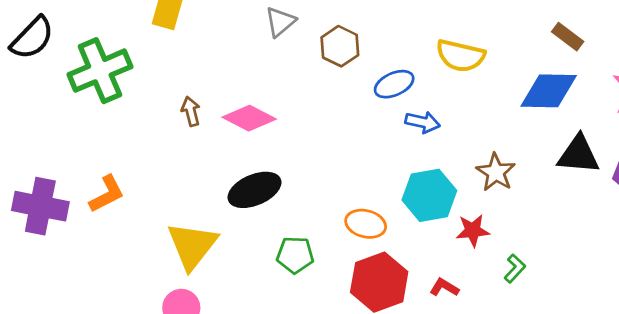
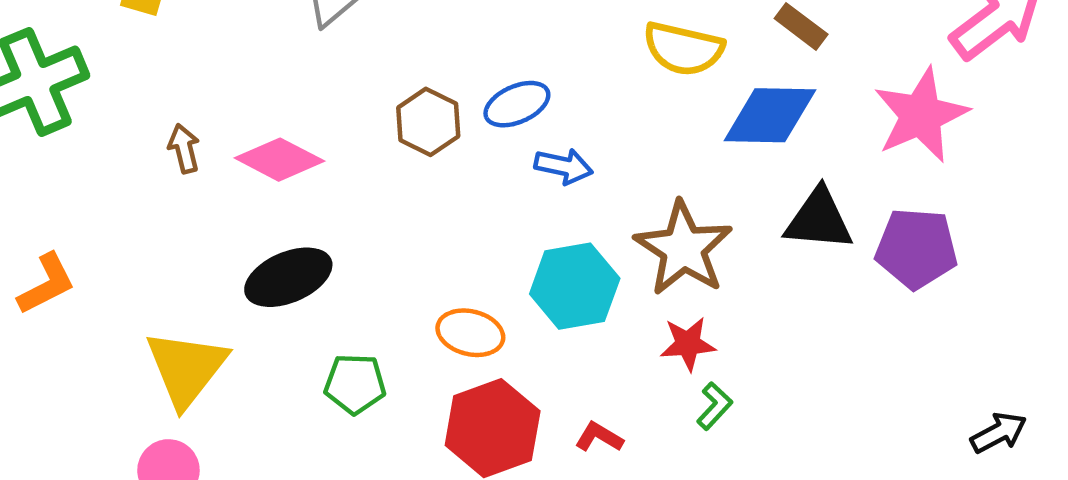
brown hexagon: (340, 46) -> (428, 122), moved
yellow semicircle: (461, 56) -> (683, 49), moved
brown star: (496, 172) -> (683, 248), size x1.5
red star: (473, 231) -> (688, 344), moved

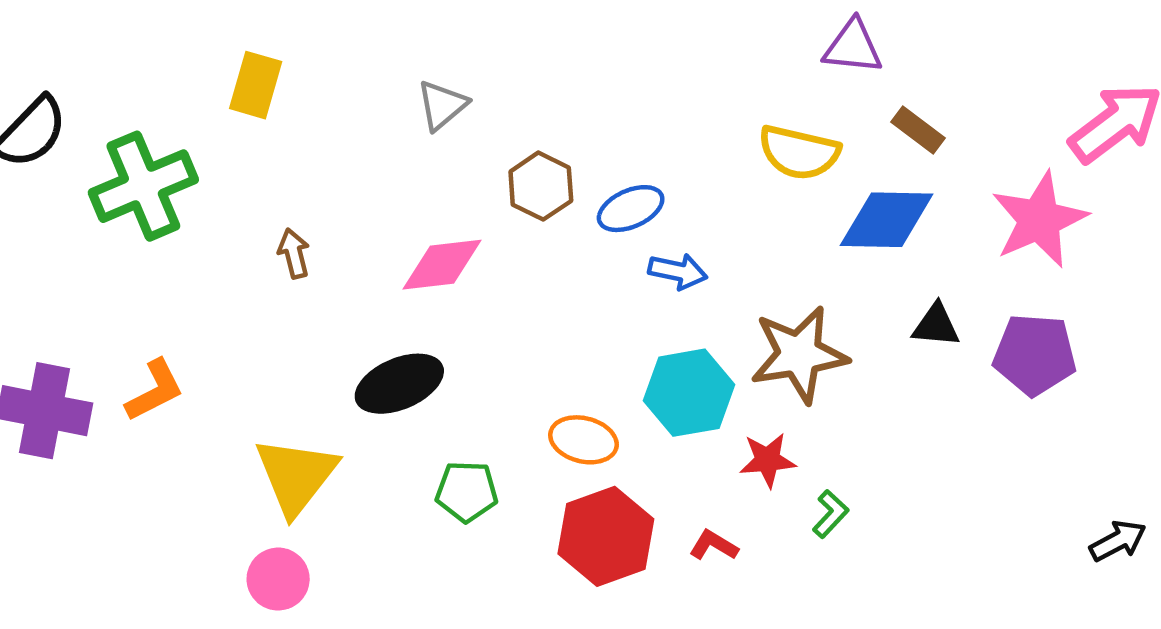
brown hexagon: (428, 122) -> (541, 186), moved
pink diamond: (279, 160) -> (442, 265), moved, turned -34
black triangle: (819, 220) -> (936, 325), size x0.7
brown star: (683, 248) -> (799, 354), turned 30
red star: (688, 344) -> (768, 460), moved

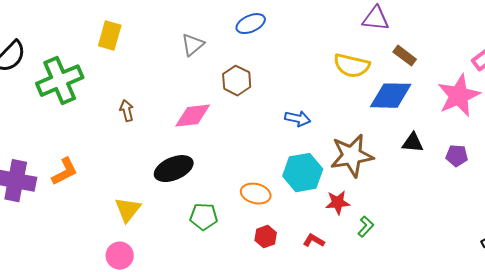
blue ellipse: (631, 209) -> (251, 24), moved
purple pentagon: (1035, 354) -> (457, 156), size x0.6
yellow triangle: (296, 476) -> (128, 210), size x0.7
red hexagon: (606, 536) -> (266, 237), size x0.5

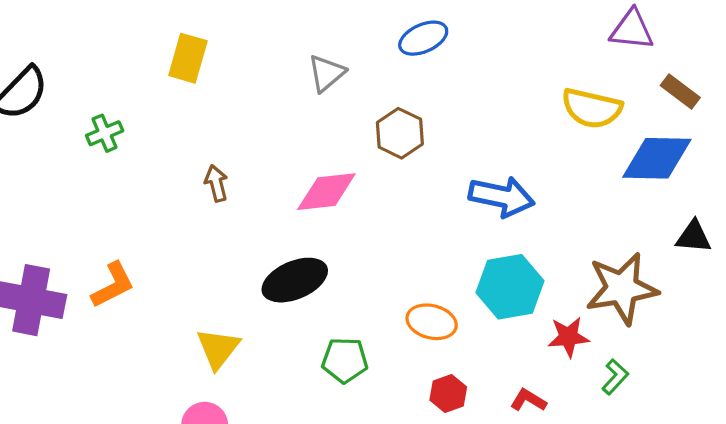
green cross: (60, 81) -> (105, 133), size x0.5
blue arrow: (298, 119) -> (502, 197), size x1.5
brown star: (352, 156) -> (622, 288), moved

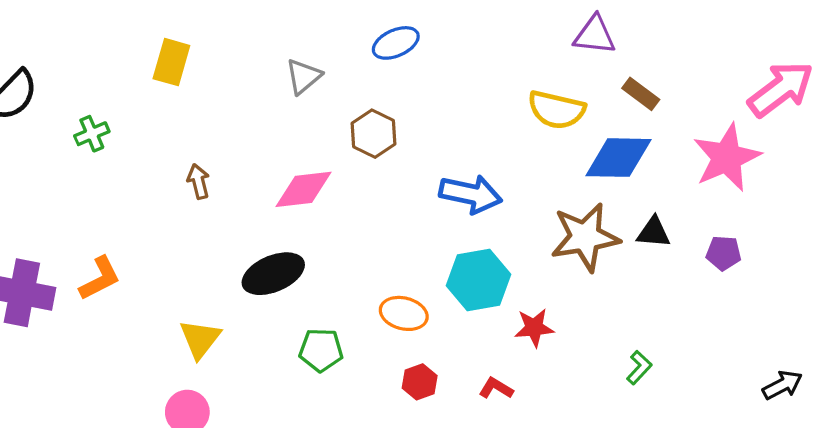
brown star: (622, 288) -> (585, 237), moved
green L-shape: (615, 377) -> (639, 368), moved

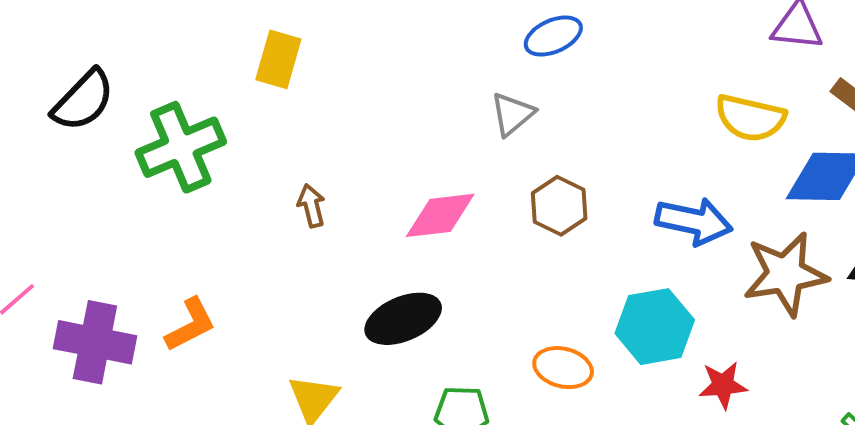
gray triangle: (303, 76) -> (512, 114), moved
green cross: (92, 134) -> (181, 147), size x2.0
brown hexagon: (373, 134) -> (559, 206), moved
blue arrow: (471, 194) -> (694, 221), moved

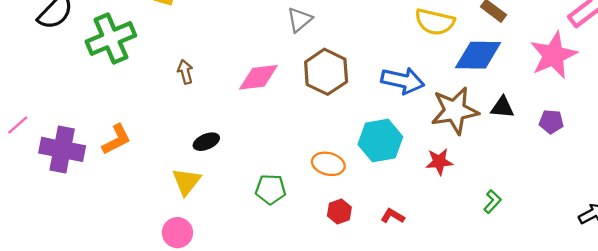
brown hexagon: (559, 206) -> (326, 72), size x1.4
black ellipse: (403, 319) -> (206, 142), moved, size x0.6
red star: (723, 385) -> (439, 162), moved

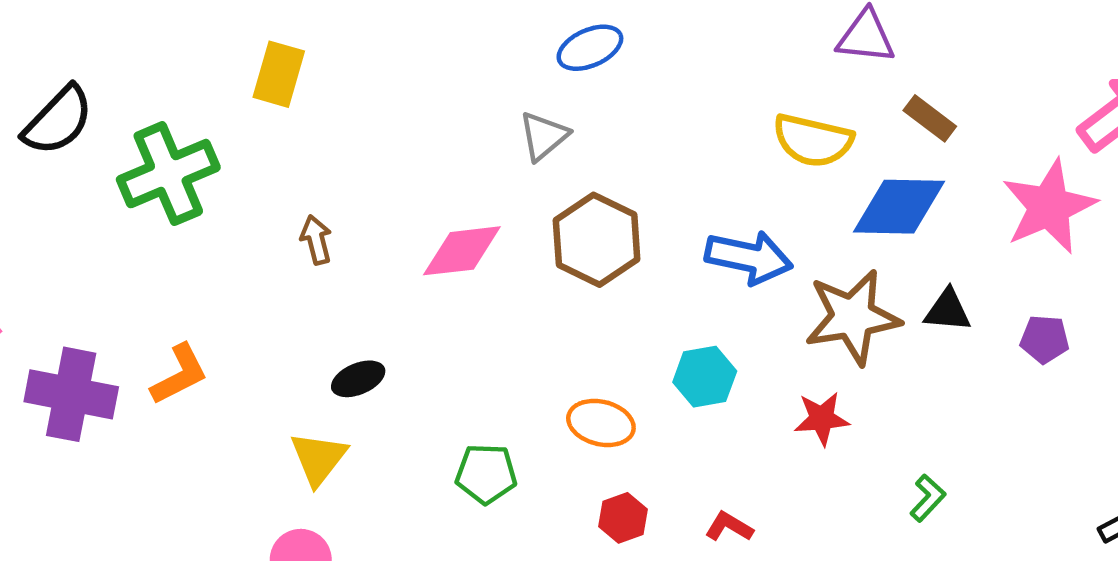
cyan hexagon: (380, 141) -> (705, 377), size x0.7

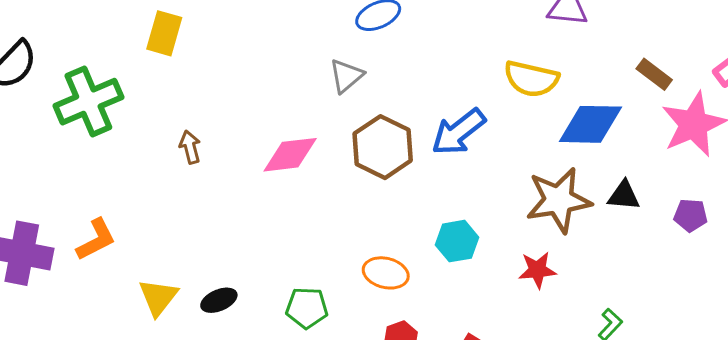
brown rectangle: (930, 118) -> (654, 74), moved
blue arrow: (749, 257) -> (459, 132), moved, turned 130
black ellipse: (358, 379) -> (219, 300), moved
yellow triangle: (318, 458) -> (158, 297), moved

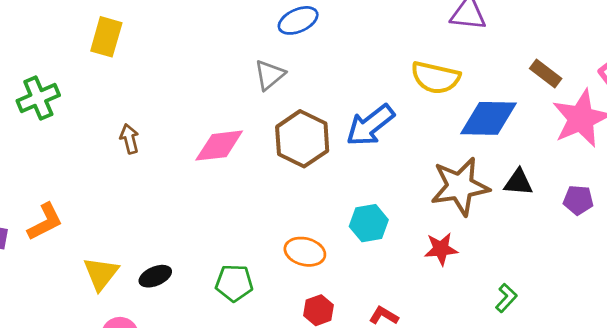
green cross: (88, 102) -> (38, 98), size x0.7

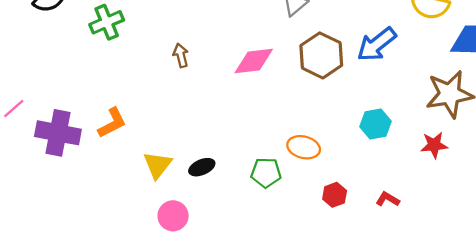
orange ellipse: (305, 252) -> (304, 147), moved

